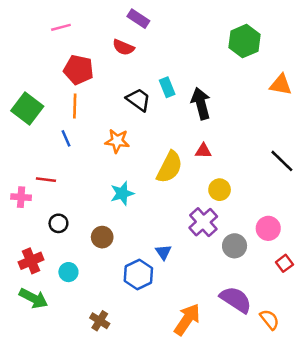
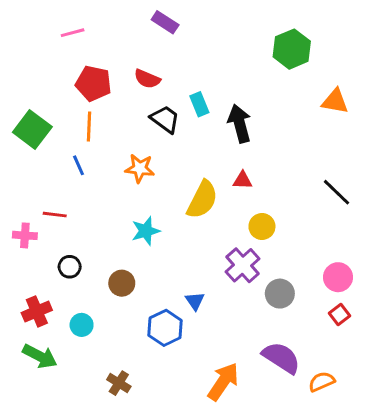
red semicircle: (123, 47) -> (147, 79), moved
pink circle: (268, 228) -> (338, 277), moved
orange semicircle: (269, 320) -> (322, 382), turned -75

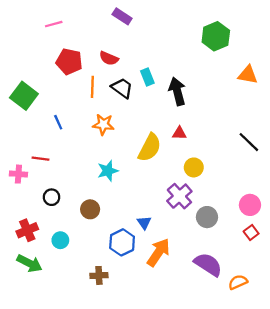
orange line: (89, 127) -> (92, 87), moved
orange arrow: (223, 382) -> (158, 252), moved
brown cross: (119, 383) -> (99, 275), moved, turned -35

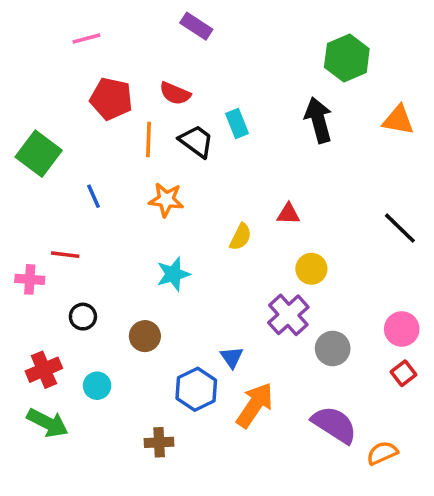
black arrow: (177, 91) -> (318, 120), moved
yellow semicircle: (150, 148) -> (241, 237), size x0.6

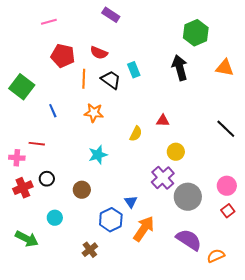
gray circle: (333, 348) -> (188, 197), size x1.4
red cross: (44, 370) -> (23, 188), moved
brown cross: (159, 442) -> (90, 250), turned -35

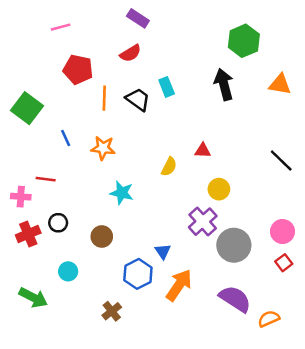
red semicircle: (99, 53) -> (130, 53), moved, turned -54
orange star: (94, 113) -> (103, 148), moved
cyan star: (98, 155) -> (122, 193), turned 30

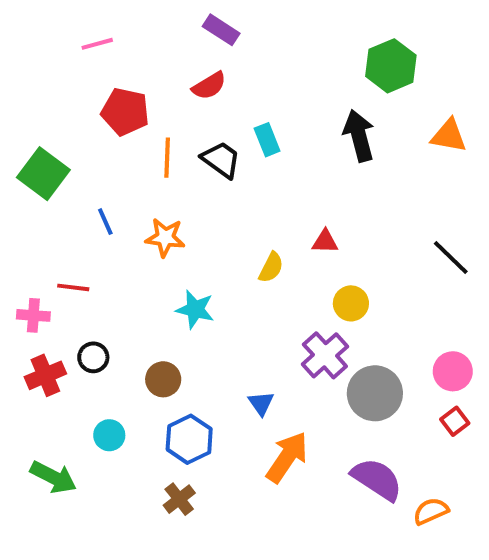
blue hexagon: (138, 274) -> (189, 439), moved

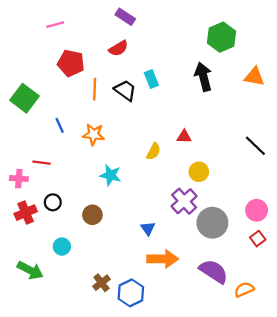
blue hexagon: (189, 439) -> (131, 293), moved
orange arrow: (287, 457) -> (163, 259), turned 56

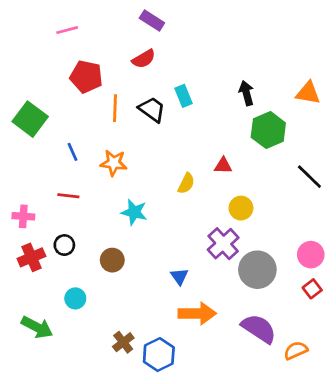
green hexagon: (221, 37) -> (268, 130), moved
black arrow: (203, 77) -> (246, 93), size x0.7
red line: (41, 163) -> (68, 196), moved

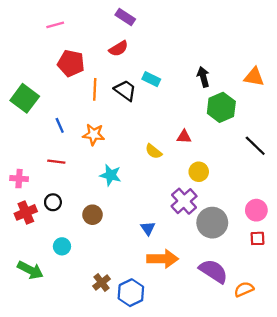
cyan rectangle: (183, 96) -> (151, 79), turned -42
yellow semicircle: (186, 183) -> (154, 151), turned 102
red square: (312, 289) -> (257, 238), turned 35

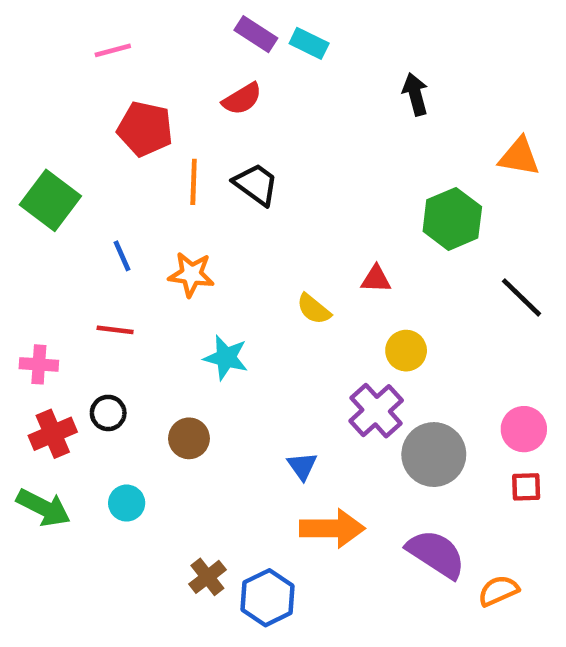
black arrow: (203, 77) -> (415, 94), moved
cyan rectangle: (151, 79) -> (309, 43), moved
green arrow: (30, 270) -> (43, 508), moved

